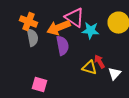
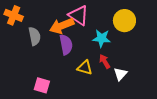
orange cross: (29, 22) -> (14, 15), moved
cyan star: (91, 31) -> (101, 38), moved
yellow triangle: (90, 68) -> (85, 68), moved

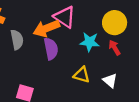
red arrow: (105, 61) -> (115, 48), moved
yellow triangle: (85, 68) -> (82, 75), moved
white triangle: (120, 74) -> (110, 81), turned -32

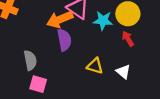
gray semicircle: (17, 40) -> (30, 60), moved
cyan star: (90, 42) -> (103, 21), moved

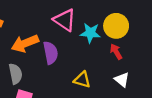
orange arrow: (60, 19) -> (25, 43), moved
white triangle: (123, 72) -> (122, 80), moved

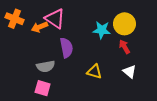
pink triangle: (65, 20) -> (55, 19), moved
orange arrow: (25, 43) -> (39, 27), moved, size x0.7
gray semicircle: (16, 74) -> (46, 66), moved, turned 90

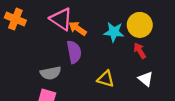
orange arrow: (39, 27) -> (78, 28), moved, turned 56

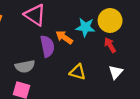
orange arrow: (78, 28) -> (64, 37), moved
white triangle: (146, 79) -> (116, 72), turned 32

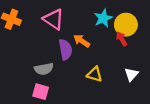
cyan star: (85, 27) -> (103, 18), moved, turned -30
red arrow: (110, 45) -> (122, 39), moved

